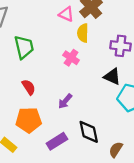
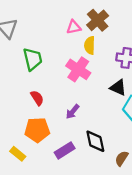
pink triangle: (66, 14) -> (74, 27), turned -35
pink cross: (71, 58) -> (78, 69), size x1.5

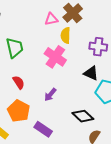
orange pentagon: (37, 130) -> (19, 111), turned 30
black diamond: (95, 141) -> (83, 116), moved, turned -35
purple rectangle: (65, 150) -> (43, 129), turned 66

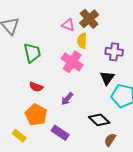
pink triangle: (51, 19) -> (68, 25), turned 32
black triangle: (91, 73) -> (107, 78), turned 42
red semicircle: (19, 82) -> (36, 87), turned 144

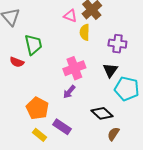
pink cross: (72, 62) -> (74, 68), moved, turned 35
red semicircle: (36, 87) -> (17, 62), moved
yellow rectangle: (19, 136) -> (39, 135), moved

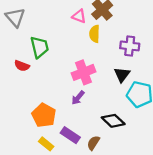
brown semicircle: (113, 134) -> (93, 143), moved

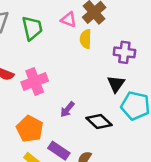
green trapezoid: (39, 47) -> (32, 28), moved
pink cross: (83, 72) -> (35, 81), moved
black diamond: (113, 121) -> (99, 122), moved

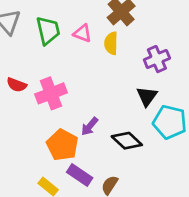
pink triangle: (69, 20) -> (82, 33), moved
purple cross: (124, 52) -> (157, 59), turned -30
orange pentagon: (30, 129) -> (62, 145), moved

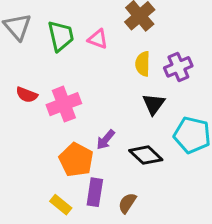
yellow semicircle: (111, 43) -> (143, 64), moved
black triangle: (147, 96) -> (154, 104), moved
purple rectangle: (80, 175) -> (95, 192), turned 65

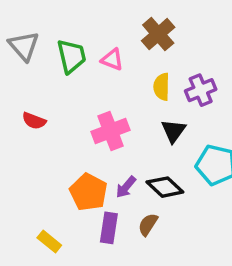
pink cross: (64, 104) -> (111, 131), moved
purple arrow: (106, 140) -> (126, 187), moved
brown semicircle: (127, 203) -> (148, 224), moved
yellow rectangle: (61, 205) -> (49, 241), moved

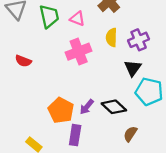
pink cross: (111, 131) -> (79, 52), moved
black triangle: (173, 131) -> (133, 68), moved
brown semicircle: (148, 224) -> (130, 134), moved

